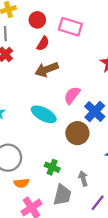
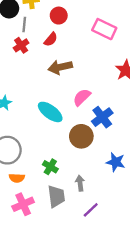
pink rectangle: (70, 27) -> (104, 29), moved
red semicircle: (43, 44) -> (51, 39), moved
gray trapezoid: (62, 195) -> (56, 196), turned -30

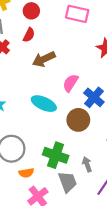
green cross: (50, 167) -> (56, 155), size x1.6

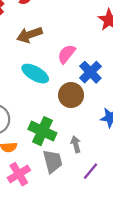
brown arrow: (44, 59) -> (30, 35), moved

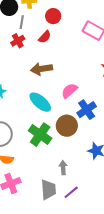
green cross: (42, 131) -> (40, 135), moved
gray trapezoid: (53, 161) -> (48, 190), moved

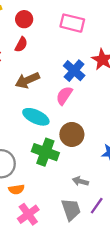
blue cross: (87, 110) -> (74, 71), moved
gray arrow: (63, 168) -> (80, 181), turned -56

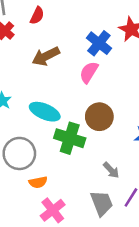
cyan ellipse: (36, 117) -> (45, 112), moved
gray arrow: (80, 181) -> (111, 170), turned -147

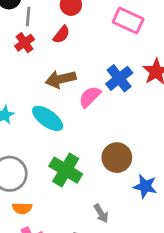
pink semicircle: (89, 72) -> (90, 97), moved
cyan ellipse: (45, 112) -> (48, 118), moved
brown circle: (99, 117) -> (117, 158), moved

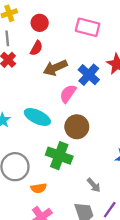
brown arrow: (61, 79) -> (55, 68), moved
brown circle: (117, 158) -> (77, 127), moved
orange semicircle: (22, 208) -> (39, 188), moved

